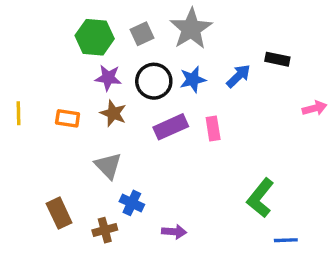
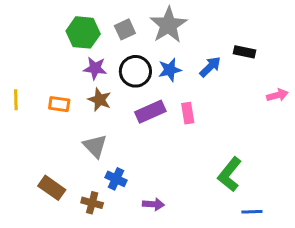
brown rectangle: (59, 213) -> (52, 188), turned -30
brown cross: (105, 230) -> (92, 203), turned 30

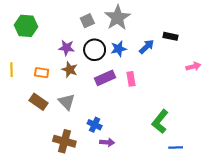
green hexagon: (83, 32) -> (26, 26), moved
blue cross: (116, 179) -> (95, 125), moved
brown rectangle: (52, 188) -> (38, 102), moved
brown cross: (92, 203) -> (64, 141), size x1.5

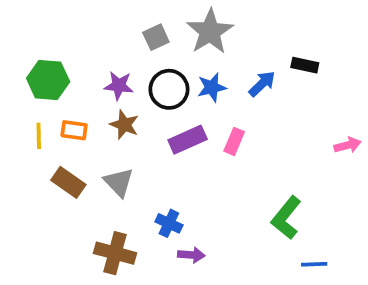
green hexagon: (26, 26) -> (48, 80), moved
pink arrow: (193, 66) -> (348, 145), moved
yellow line: (11, 70) -> (39, 136), moved
pink rectangle: (131, 79) -> (234, 141), turned 32

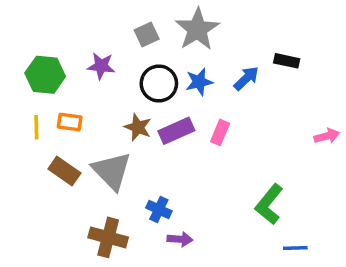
purple star: (119, 86) -> (101, 66), moved
brown star: (124, 125) -> (138, 127), moved
gray triangle: (119, 182) -> (112, 171), size x1.4

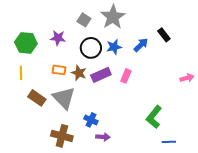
gray square: (147, 35) -> (84, 20), turned -32
black rectangle: (287, 61) -> (164, 35), turned 40
orange rectangle: (70, 122) -> (59, 70), moved

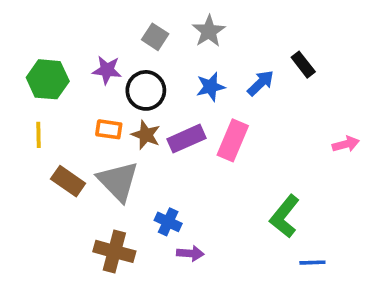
gray star: (113, 17) -> (209, 31), size x0.7
black circle: (91, 48) -> (146, 90), moved
pink rectangle: (126, 76) -> (233, 140), size x1.5

